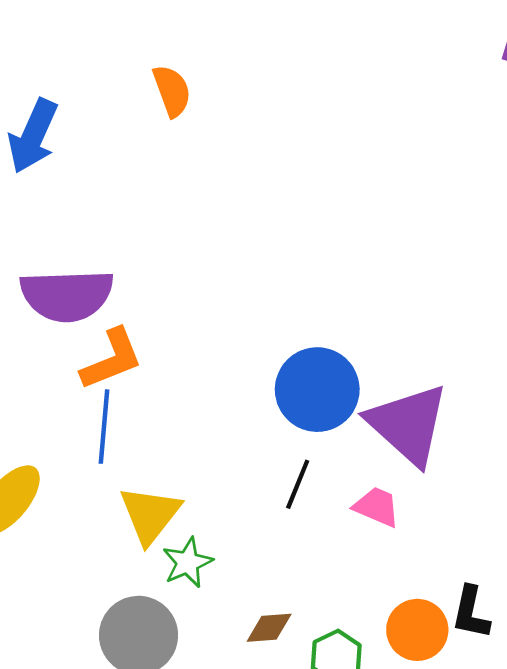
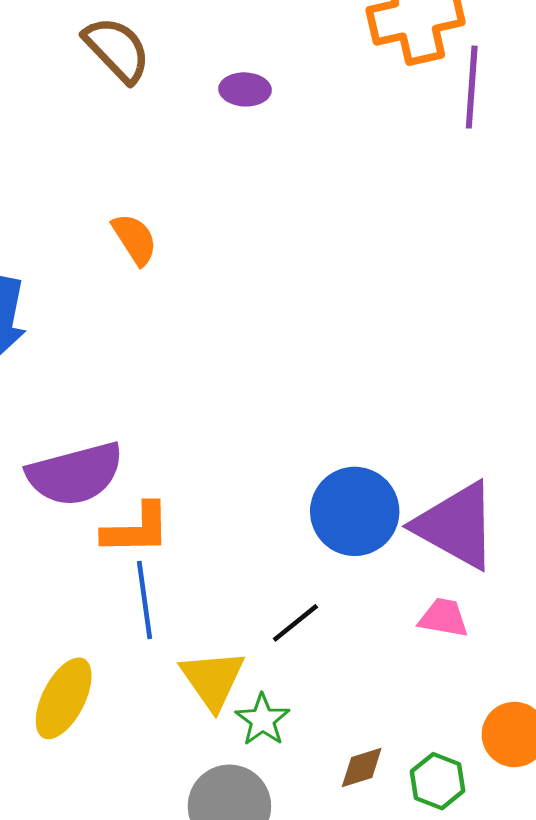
orange L-shape: (112, 359) -> (136, 529), turned 34
black line: (298, 484) -> (295, 623), moved, turned 42

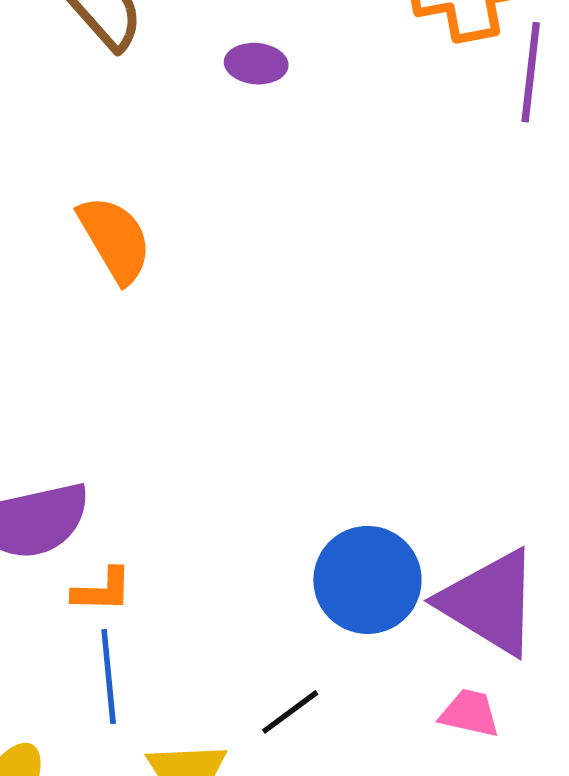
orange semicircle: (135, 239) -> (115, 239), size x1.4
orange L-shape: (136, 529) -> (102, 590), size x0.7

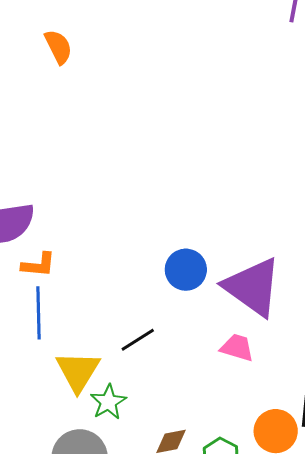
orange semicircle: (115, 239) -> (58, 47), moved, size x0.7
blue circle: (367, 580) -> (186, 270), size x0.7

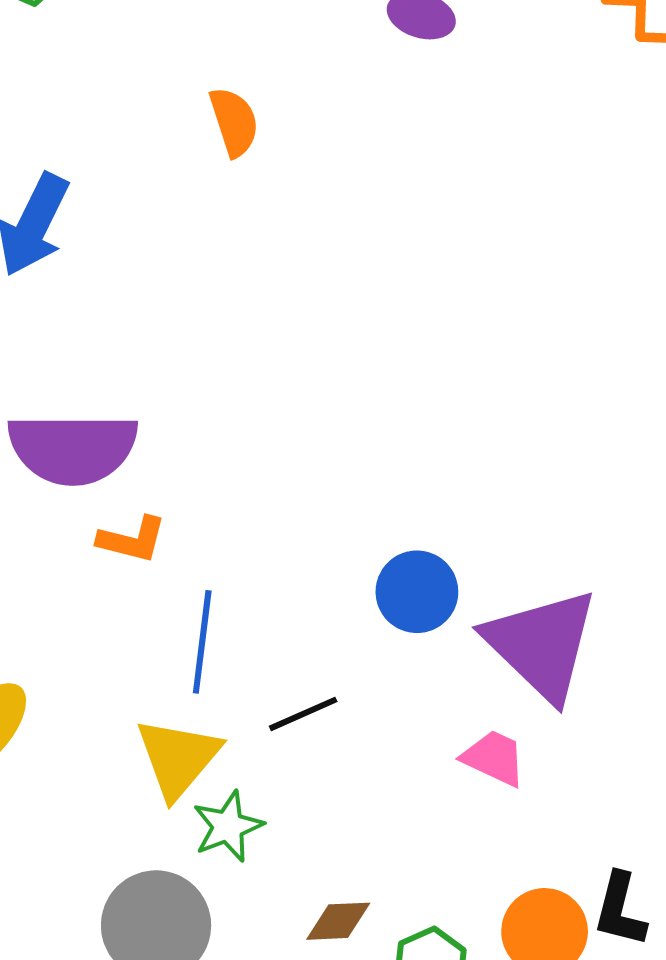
blue line: (39, 313) -> (202, 642), moved

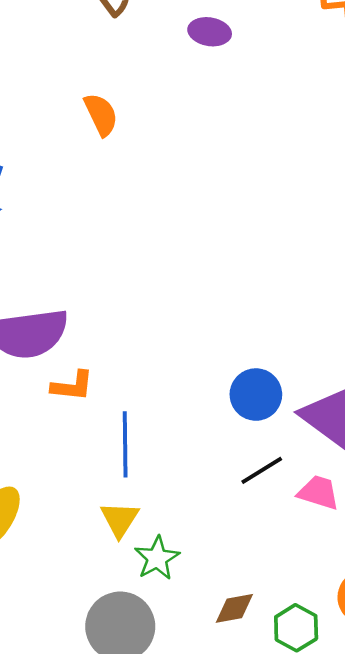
black line: (303, 714) -> (262, 470), moved
yellow triangle: (178, 758) -> (120, 519), size x0.7

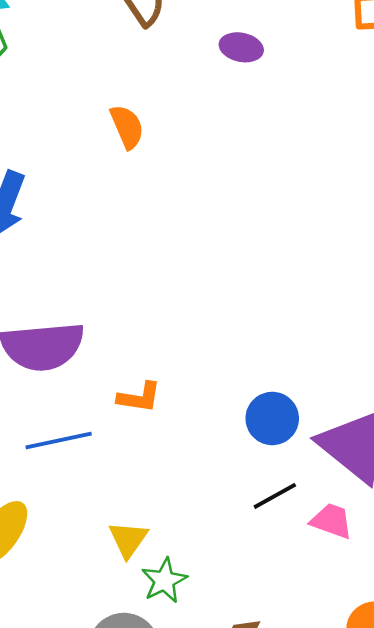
orange L-shape: (72, 386) -> (139, 397), moved
blue line: (125, 444) -> (59, 440), moved, turned 76

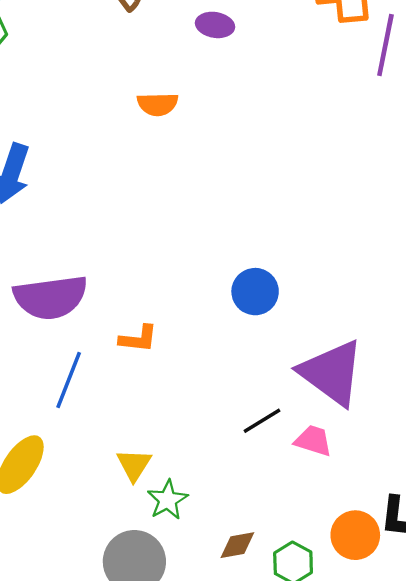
orange semicircle: (127, 127) -> (158, 104), moved, turned 114
blue circle: (272, 418) -> (255, 292), moved
blue line: (59, 440) -> (69, 380), turned -54

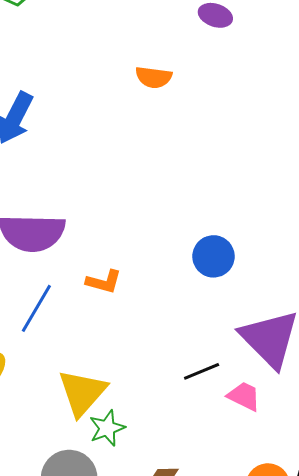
yellow triangle: (134, 465) -> (82, 392), size x1.6

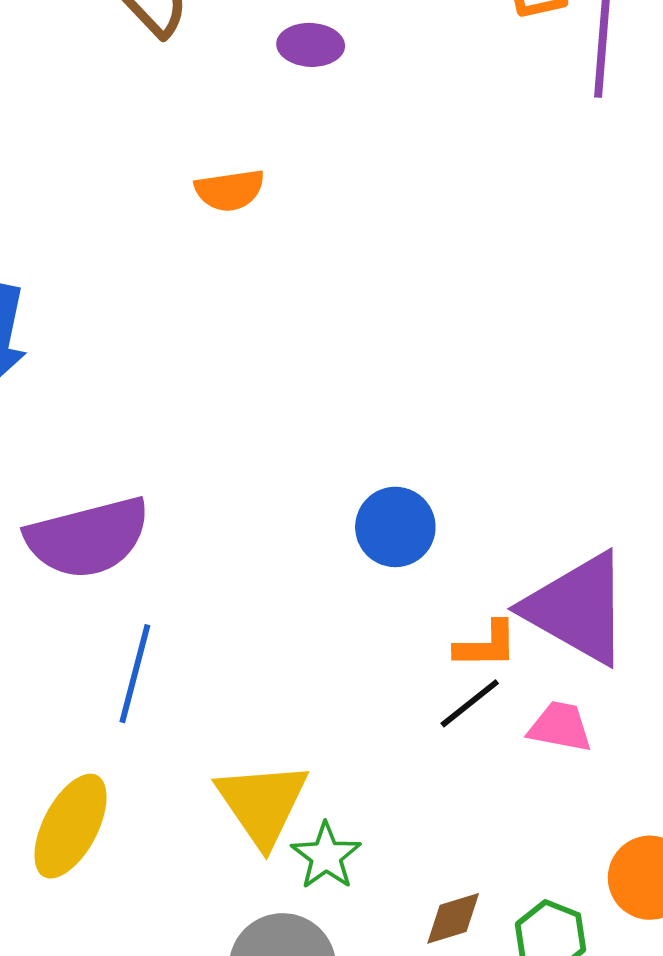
blue circle: (213, 256) -> (395, 527), moved
orange L-shape: (104, 282) -> (486, 645), moved

